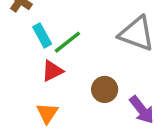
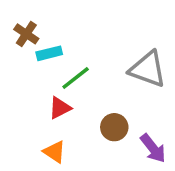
cyan rectangle: (42, 35) -> (49, 53), moved, turned -75
orange triangle: (47, 113) -> (54, 152), turned -30

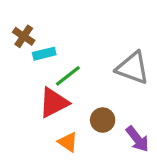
red triangle: (60, 108) -> (54, 103), size x1.5
orange triangle: (54, 152) -> (68, 142), moved

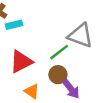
green line: (68, 76) -> (59, 52), moved
purple arrow: (137, 139) -> (71, 89), moved

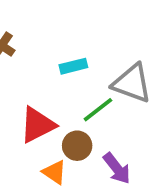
cyan rectangle: (14, 25) -> (73, 66), moved
brown circle: (58, 75) -> (77, 146), moved

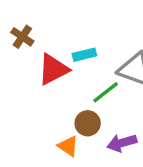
red triangle: (37, 125) -> (53, 69), moved
purple arrow: (117, 168) -> (122, 143), turned 112

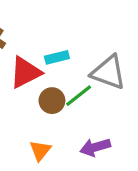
brown circle: (88, 123) -> (52, 101), moved
orange triangle: (68, 146) -> (40, 150), turned 35

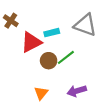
gray triangle: (109, 72) -> (85, 25), moved

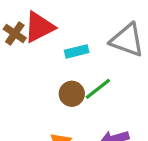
red triangle: (31, 42) -> (39, 27), moved

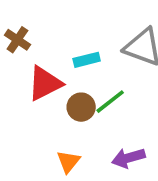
red triangle: (39, 27) -> (45, 83), moved

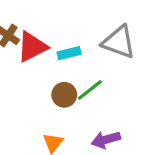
red triangle: (45, 83) -> (32, 47), moved

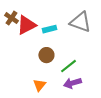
green line: (90, 90) -> (68, 66), moved

